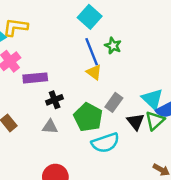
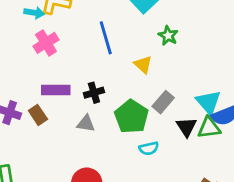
blue line: (92, 52) -> (106, 38), moved
purple rectangle: (35, 78) -> (56, 90), moved
green triangle: (155, 121) -> (209, 128), turned 30
cyan semicircle: (105, 143) -> (149, 148), size x0.6

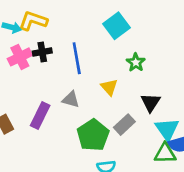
purple rectangle: (56, 90) -> (40, 115), moved, turned -70
black cross: (94, 93) -> (42, 52), moved
gray triangle: (86, 124) -> (71, 99), moved
black triangle: (186, 127) -> (151, 102), moved

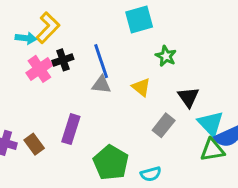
yellow L-shape: (33, 21) -> (48, 28), turned 124
cyan square: (117, 26) -> (139, 19), turned 30
gray triangle: (71, 99) -> (101, 85), moved
green pentagon: (93, 135) -> (111, 163), moved

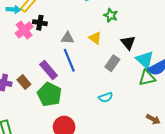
black cross: (63, 60) -> (40, 23), turned 32
blue line: (101, 61) -> (69, 60), moved
purple rectangle: (71, 129) -> (49, 70), turned -54
green pentagon: (111, 163) -> (49, 94), moved

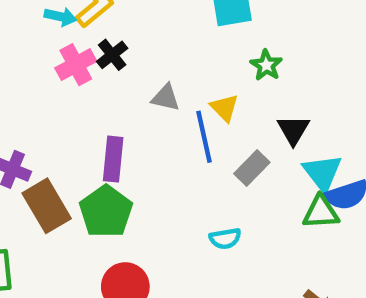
black cross: (40, 23) -> (112, 55), turned 32
blue line: (69, 60) -> (204, 137), moved
purple rectangle: (49, 70) -> (113, 159), turned 36
brown rectangle: (24, 82) -> (47, 206), moved, size x1.6

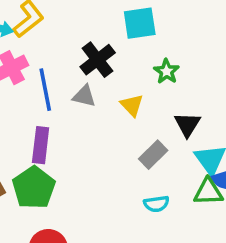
black cross: (112, 55) -> (98, 60), moved, size x1.4
blue line: (204, 137) -> (45, 90), moved
cyan semicircle: (225, 239) -> (156, 204), moved

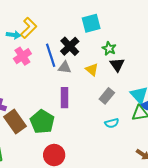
blue line: (45, 90) -> (51, 55), moved
black triangle: (187, 124) -> (117, 65), moved
purple rectangle: (41, 145) -> (65, 98), moved

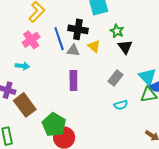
cyan arrow: (13, 35) -> (22, 66), moved
black cross: (70, 46) -> (78, 29), turned -36
yellow triangle: (92, 70) -> (94, 46), moved
green pentagon: (42, 122) -> (54, 125), moved

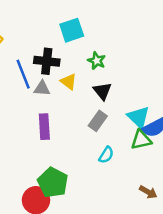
black triangle: (125, 47) -> (102, 91), moved
cyan semicircle: (121, 105) -> (106, 155), turned -40
green pentagon: (54, 125) -> (53, 182), moved

